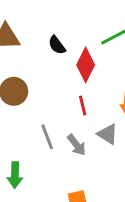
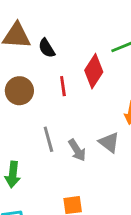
black semicircle: (57, 45) -> (47, 48), moved
red line: (83, 106) -> (63, 86), moved

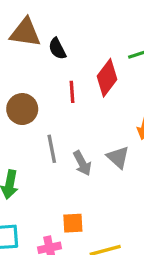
brown circle: (19, 91) -> (22, 109), moved

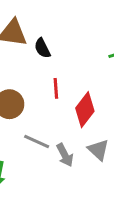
red diamond: (107, 78) -> (85, 110), moved
gray line: (52, 149) -> (37, 142), turned -55

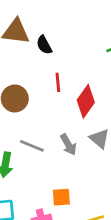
gray line: (37, 142) -> (32, 146), moved

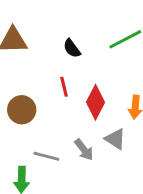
black semicircle: (44, 45) -> (72, 48), moved

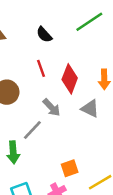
gray arrow: (84, 150) -> (52, 107), moved
gray line: (46, 156) -> (32, 130), turned -55

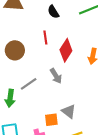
gray arrow: (52, 107) -> (56, 76), moved
gray triangle: (90, 109) -> (69, 111), moved

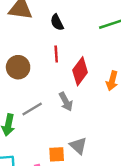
black semicircle: (53, 12) -> (57, 22), moved

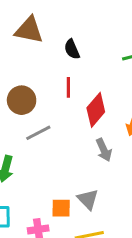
gray arrow: (66, 102) -> (104, 150), moved
gray line: (32, 109) -> (38, 133), moved

